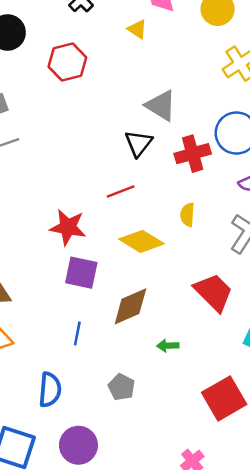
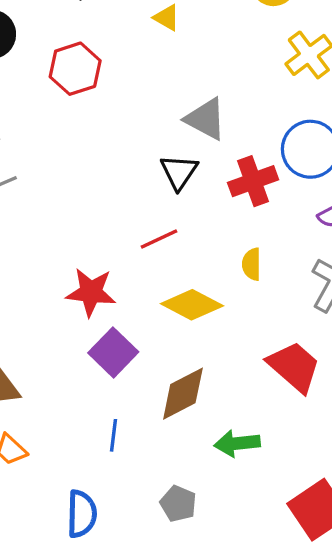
purple square: (81, 273) -> (113, 352), turned 36
green arrow: (168, 346) -> (237, 443), size x1.5

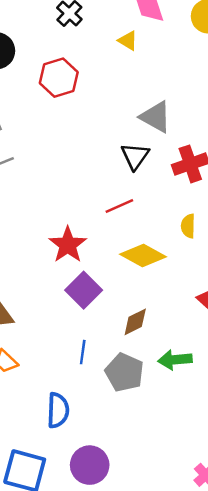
red star: (91, 292) -> (68, 245), turned 30
brown diamond: (183, 394) -> (135, 322), size x0.7
gray pentagon: (178, 504) -> (124, 372), moved, size x1.4

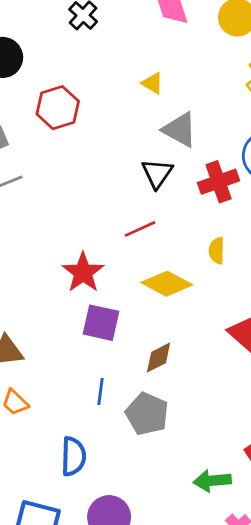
yellow triangle: (128, 41) -> (153, 83), moved
red hexagon: (59, 78) -> (58, 108), moved
purple square: (84, 290) -> (101, 323), turned -32
green arrow: (175, 360) -> (212, 481), moved

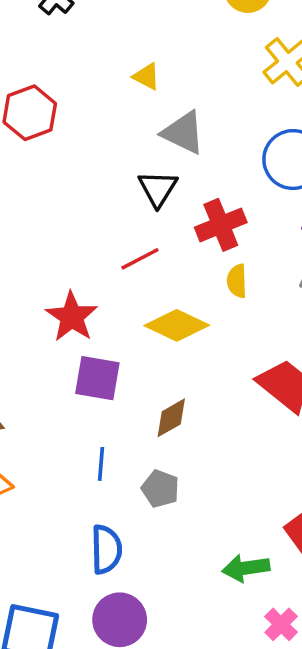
red cross: (219, 182) -> (221, 225), moved
gray pentagon: (147, 414) -> (160, 489), size x0.7
blue semicircle: (73, 456) -> (106, 549), moved

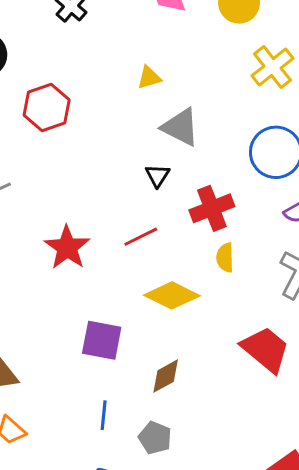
yellow triangle: (146, 76) -> (149, 77), turned -45
black triangle: (158, 189) -> (157, 176), size x0.7
red star: (72, 317) -> (67, 247), moved

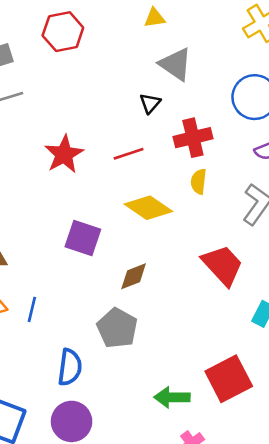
blue line: (104, 415) -> (32, 309), moved
gray pentagon: (155, 438) -> (117, 328), size x1.4

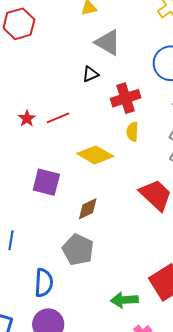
black triangle: (150, 103) -> (90, 74), turned 30
red star: (64, 154) -> (27, 118), size x0.6
red line: (129, 154) -> (58, 118), moved

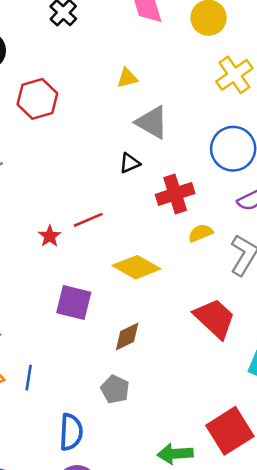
red star: (27, 118) -> (50, 236), moved
yellow semicircle: (132, 132) -> (201, 233), moved, turned 66
gray pentagon: (78, 250) -> (115, 389), size x0.7

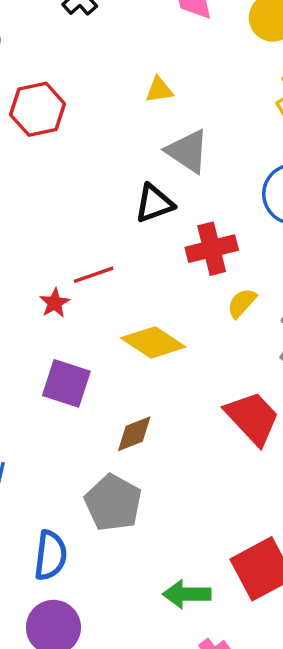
black triangle: (130, 163) -> (154, 203), size x1.4
yellow semicircle: (201, 233) -> (242, 303), turned -30
red star: (50, 236) -> (55, 303), moved
gray pentagon: (115, 389) -> (113, 503), size x1.5

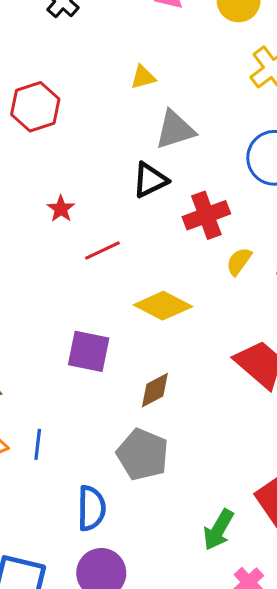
gray triangle: (188, 151) -> (175, 130), turned -45
red star: (55, 303) -> (61, 209), moved
green arrow: (187, 594) -> (218, 530), turned -54

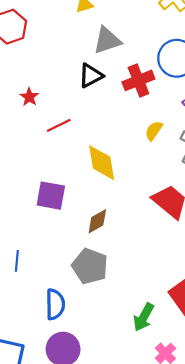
red cross: (206, 215) -> (138, 80), moved
yellow diamond: (163, 306) -> (102, 163), turned 54

